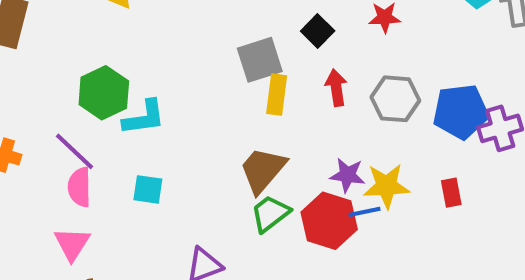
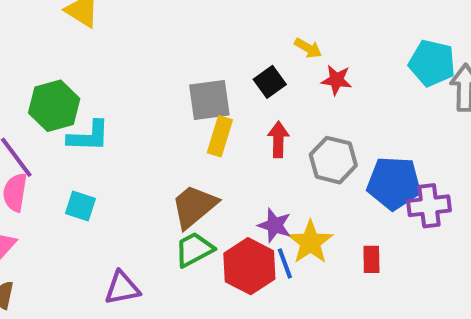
yellow star: (386, 186) -> (310, 242), turned 30
blue line: (365, 212) -> (285, 263), turned 72

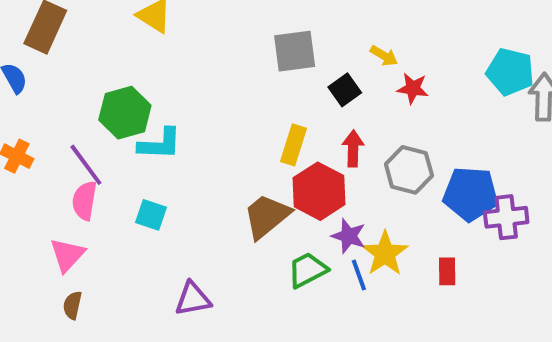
gray square: (209, 100) -> (295, 51), moved
green trapezoid: (194, 249) -> (307, 270), moved
red hexagon: (249, 266) -> (319, 191), moved

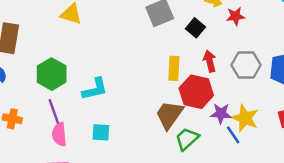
green hexagon: (125, 113) -> (52, 74), moved
purple line: (86, 165) -> (54, 113), turned 32
green trapezoid: (307, 270) -> (187, 139), moved

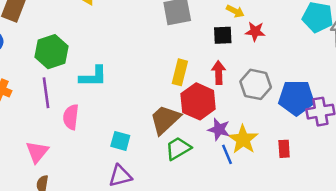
black square: (195, 28) -> (223, 35), moved, turned 36
cyan square: (101, 132) -> (120, 141), moved
pink semicircle: (59, 134) -> (71, 117), moved

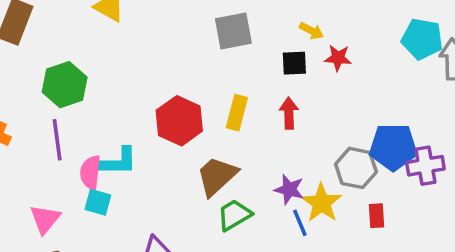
cyan L-shape: (93, 77) -> (119, 161), moved
gray hexagon: (256, 84) -> (356, 168), moved
red hexagon: (198, 101) -> (179, 121), moved
cyan square: (120, 141) -> (98, 202), moved

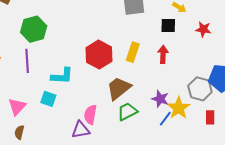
red star: (338, 58) -> (203, 29), moved
pink semicircle: (90, 172) -> (90, 115), moved
blue line: (300, 223) -> (165, 119), turned 56

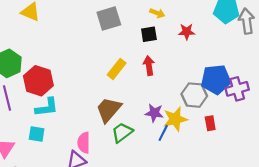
yellow rectangle: (133, 52) -> (117, 69), turned 30
red hexagon: (99, 55) -> (38, 81), moved
yellow star: (179, 108) -> (175, 119), turned 30

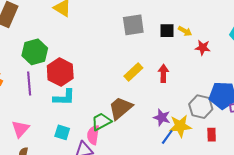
yellow arrow: (157, 13) -> (185, 31), moved
black square: (149, 34) -> (167, 31), moved
green trapezoid: (122, 132) -> (101, 122), moved
cyan square: (37, 134) -> (62, 132), moved

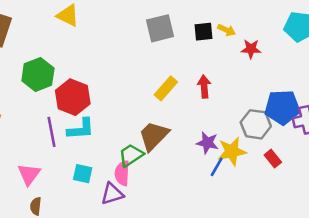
purple line: (29, 84) -> (51, 132), moved
red rectangle: (212, 135) -> (273, 159), turned -32

